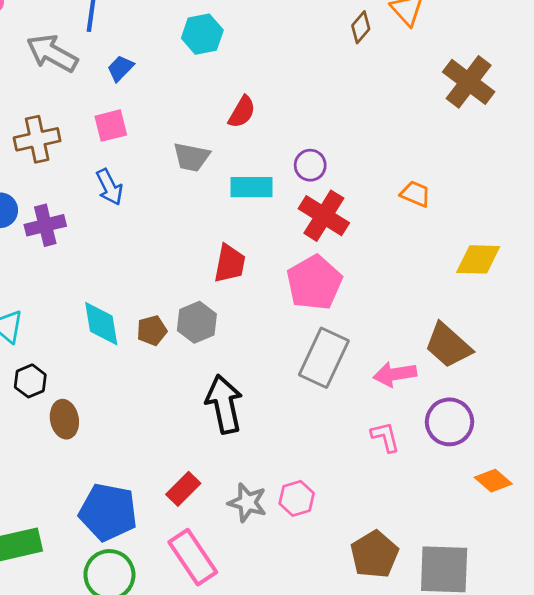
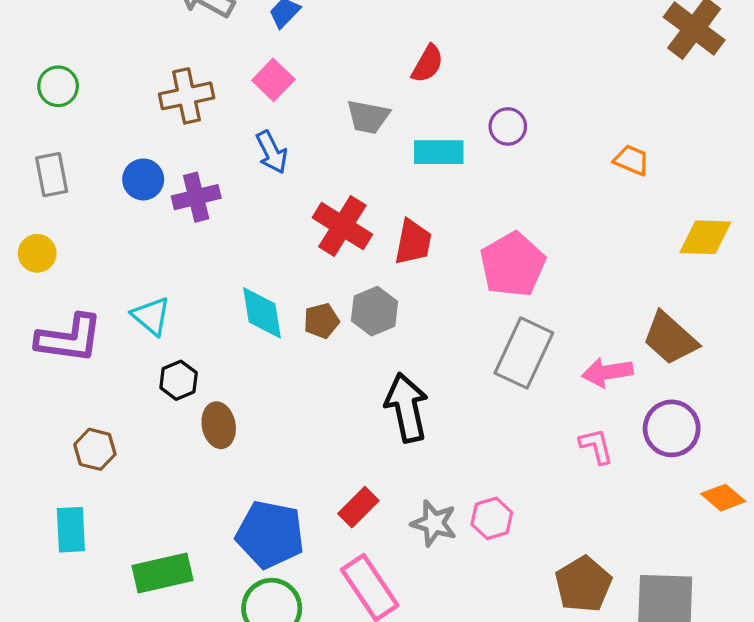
pink square: (111, 126) -> (273, 80), turned -32
red cross: (324, 216) -> (342, 226), moved

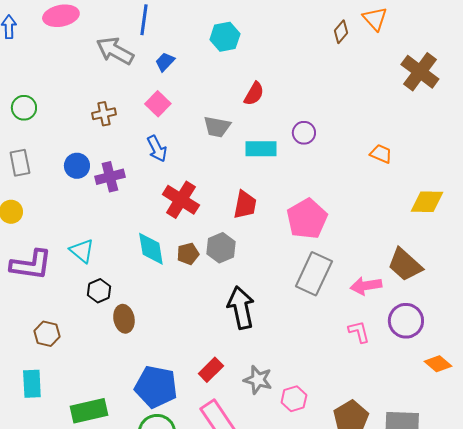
brown cross: (187, 96) -> (104, 114), size x0.7
red cross: (342, 226) -> (181, 200), moved
pink hexagon: (492, 518) -> (294, 399), moved

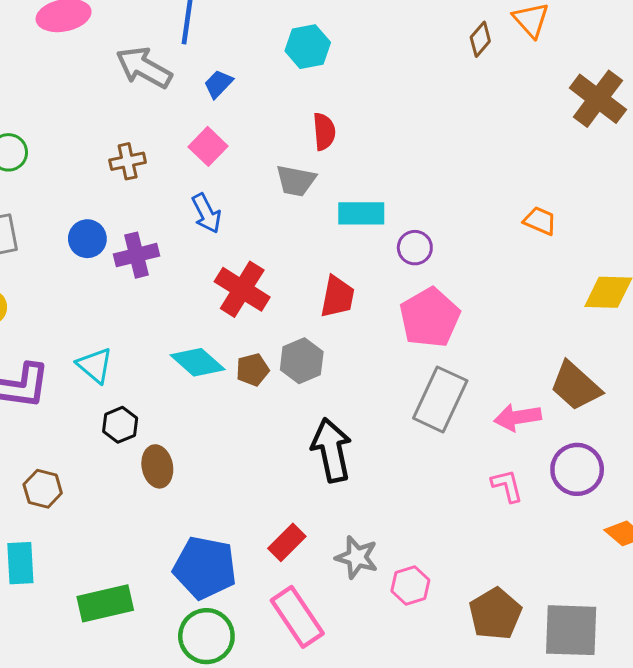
red semicircle: (254, 94) -> (324, 132), moved, turned -35
purple circle: (304, 133) -> (415, 248), moved
cyan diamond: (151, 249) -> (198, 362), turned -39

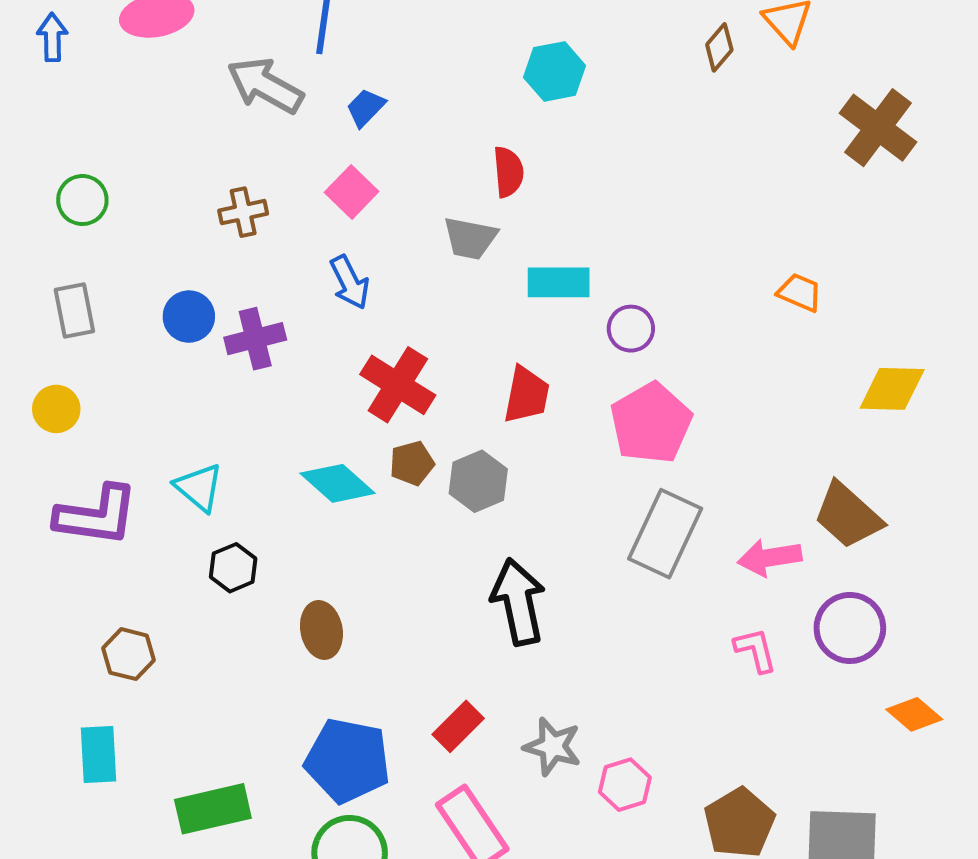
cyan hexagon: (308, 47) -> (555, 71), moved
brown pentagon: (253, 370) -> (412, 463), moved
brown ellipse: (157, 466) -> (321, 630), moved

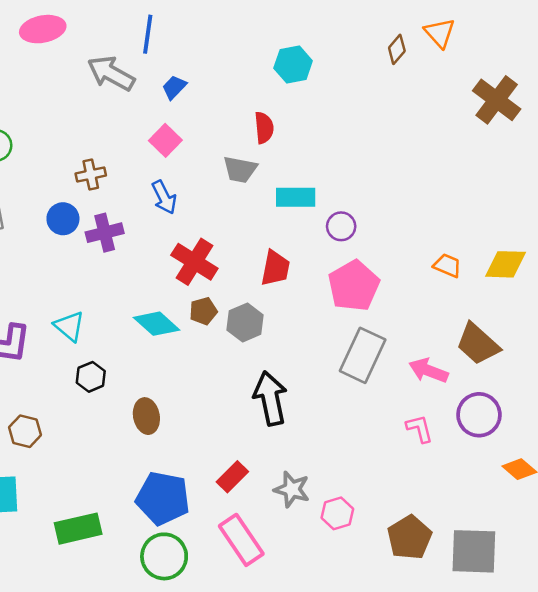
brown cross: (243, 212) -> (91, 175), moved
orange trapezoid: (800, 292) -> (447, 266), moved
pink arrow: (770, 558) -> (428, 371), turned 30

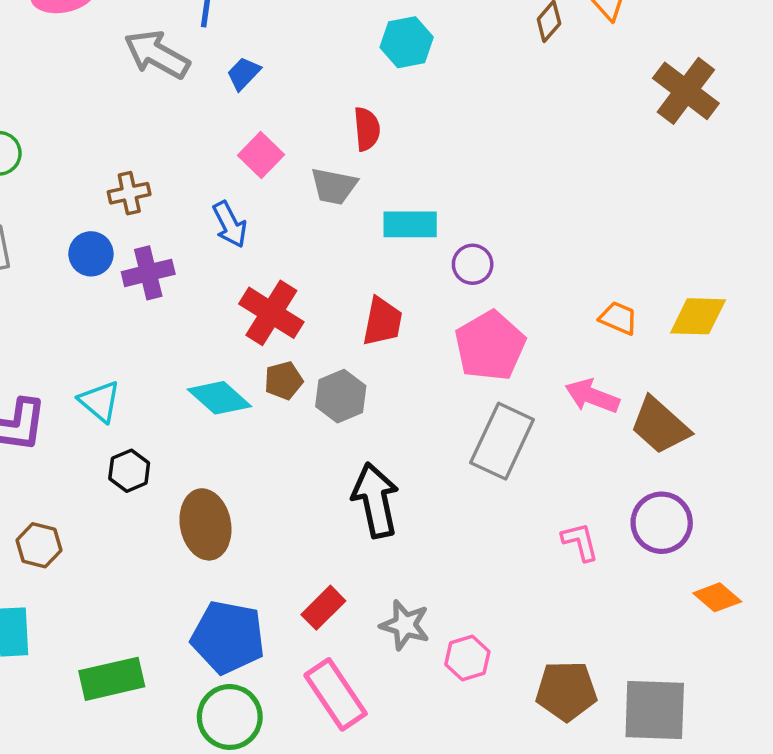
pink square: (165, 140) -> (261, 155), moved
pink arrow: (428, 371) -> (592, 396), moved
brown ellipse: (146, 416) -> (205, 524), size x1.4
brown pentagon: (409, 537) -> (566, 691), turned 30

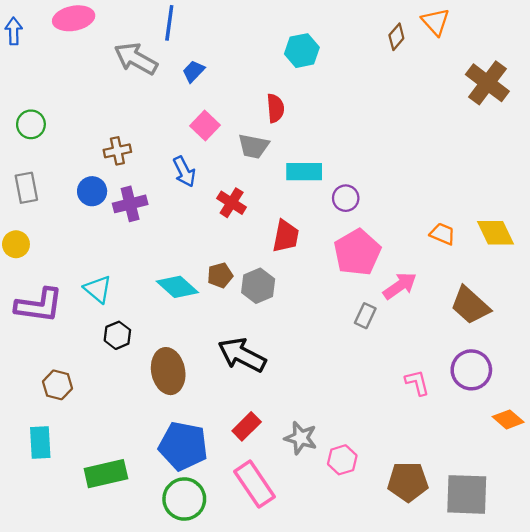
red cross: (271, 313) -> (232, 203), moved, size x0.7
yellow diamond: (698, 316) -> (496, 233), turned 63
pink arrow: (592, 396) -> (400, 286), moved, turned 124
gray rectangle: (502, 441) -> (365, 316), size x0.5
black arrow: (375, 500) -> (242, 355), moved, turned -51

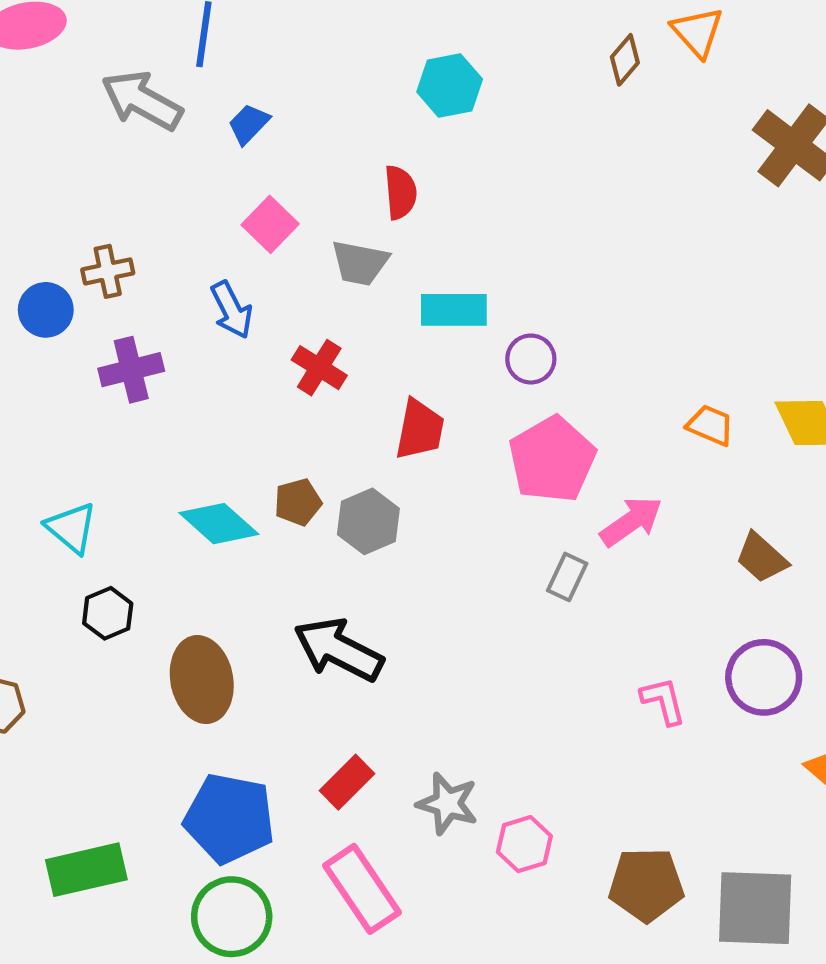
blue circle: (92, 191) -> (46, 310), moved
brown trapezoid: (470, 305) -> (762, 558), size x0.7

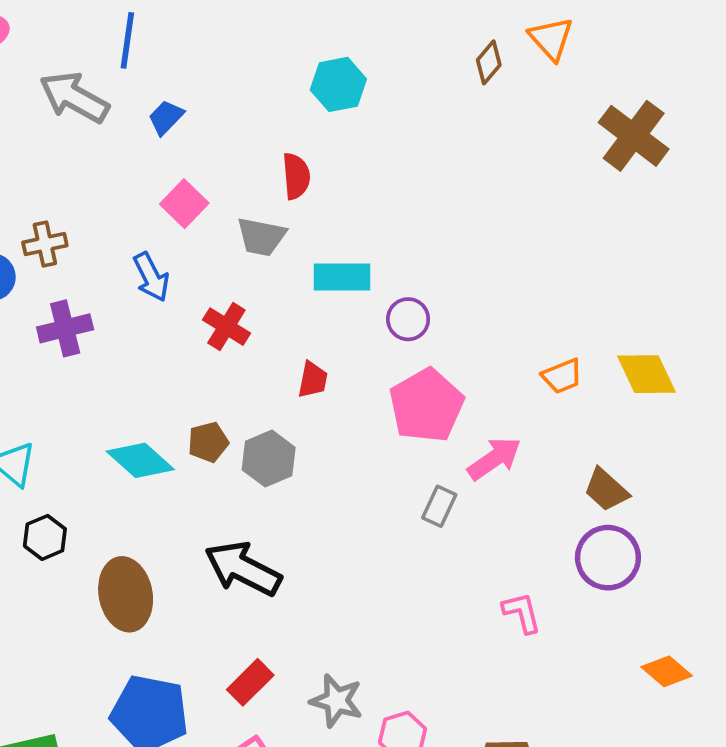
orange trapezoid: (710, 425) -> (562, 376), turned 135
red trapezoid: (420, 430) -> (313, 380), size x0.7
purple circle: (764, 677) -> (608, 558), moved

